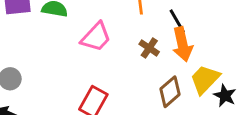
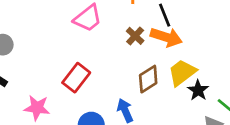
orange arrow: (182, 44) -> (166, 37), turned -68

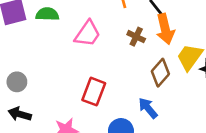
orange arrow: (166, 37) -> (165, 29), turned 76

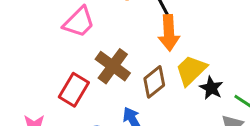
brown cross: (136, 37) -> (113, 66), moved, size x1.6

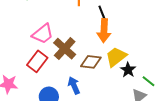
pink trapezoid: (79, 22) -> (43, 34), moved
brown diamond: (154, 82) -> (91, 62), turned 40

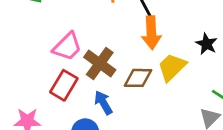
black star: (128, 70) -> (206, 44), moved
blue arrow: (74, 85) -> (103, 103), moved

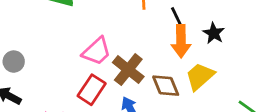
black star: (206, 44) -> (214, 33), moved
brown diamond: (138, 78) -> (166, 86), turned 64

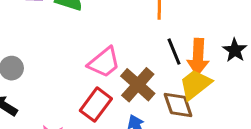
black line: (178, 19) -> (174, 52), moved
yellow trapezoid: (200, 76) -> (195, 84), moved

